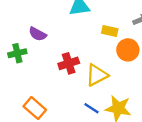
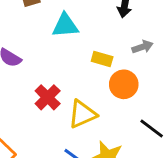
red cross: (69, 63) -> (48, 97), turned -30

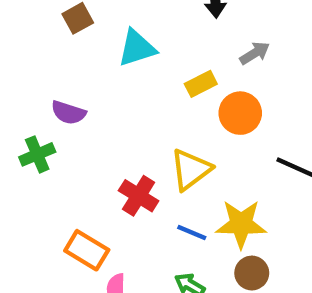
yellow rectangle: (102, 59) -> (201, 84), turned -30
red cross: (48, 97) -> (139, 196), moved

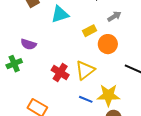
red cross: (139, 196) -> (60, 72), moved

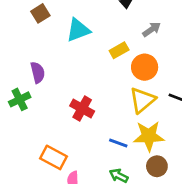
purple semicircle: (28, 44) -> (38, 72), turned -119
yellow triangle: (85, 70) -> (142, 100), moved

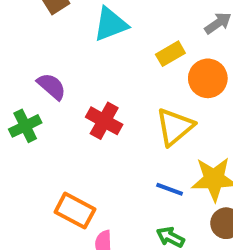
purple semicircle: (38, 72) -> (52, 86), turned -35
yellow triangle: (142, 100) -> (175, 127), moved
red cross: (82, 108) -> (104, 121), moved

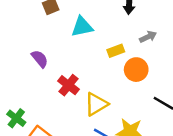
green cross: (25, 126) -> (16, 118), moved, turned -36
yellow triangle: (175, 127) -> (96, 104), moved

